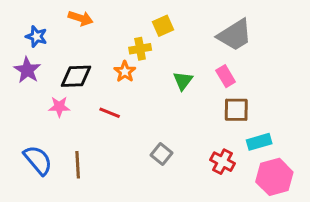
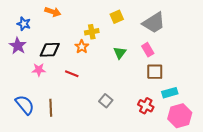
yellow square: (163, 26) -> (117, 17), moved

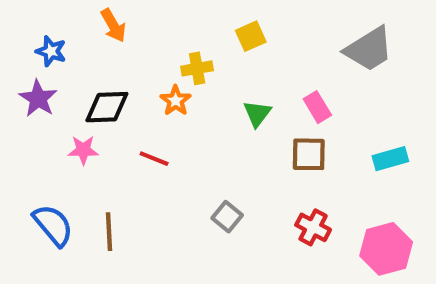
orange arrow: (53, 12) -> (113, 25), turned 42
gray trapezoid: (154, 23) -> (369, 49), moved
brown square: (155, 72) -> (309, 154), moved
cyan rectangle: (170, 93) -> (390, 159), moved

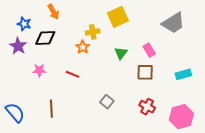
yellow square: (251, 36) -> (118, 17), size x1.5
black diamond: (107, 107) -> (45, 38), moved
blue semicircle: (53, 225) -> (15, 113), moved

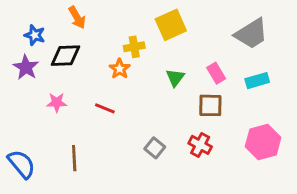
cyan rectangle: (183, 74) -> (257, 81), moved
red cross: (147, 107) -> (200, 145), moved
pink hexagon: (181, 117) -> (263, 142), moved

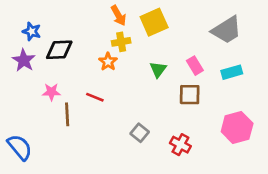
orange arrow: (77, 18) -> (119, 16), moved
red cross: (200, 145) -> (180, 145), moved
brown line: (74, 158) -> (67, 114), moved

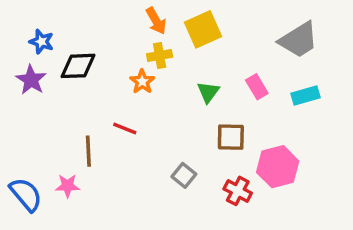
pink star: (51, 92) -> (67, 186), moved
brown square: (190, 95) -> (231, 137), moved
pink hexagon: (237, 127) -> (278, 167), moved

